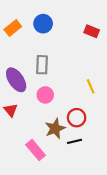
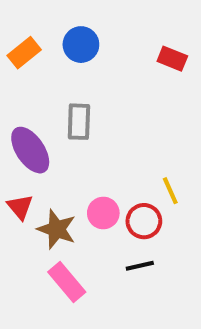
yellow line: (91, 86) -> (170, 191), moved
pink circle: (45, 95) -> (103, 213), moved
brown star: (55, 128) -> (57, 229), moved, turned -30

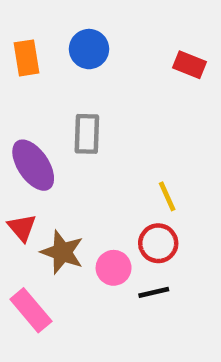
orange rectangle: (24, 53) -> (26, 58), turned -60
yellow line: (170, 191) -> (167, 196), moved
pink circle: (103, 213) -> (114, 268), moved
pink rectangle: (67, 282) -> (31, 310), moved

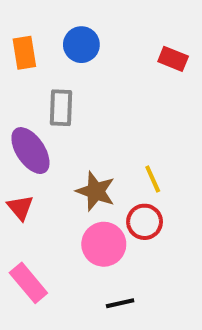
gray rectangle: (87, 134) -> (61, 108), moved
brown star: (62, 252) -> (96, 191), moved
pink circle: (114, 268) -> (104, 244), size x1.4
black line: (154, 292) -> (120, 303), moved

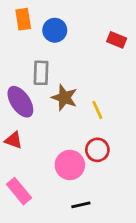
orange rectangle: (24, 53) -> (23, 19), moved
yellow line: (153, 179) -> (97, 110), moved
brown star: (96, 191) -> (64, 98), moved
red triangle: (20, 208) -> (14, 140), turned -30

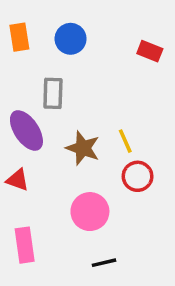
orange rectangle: (23, 19) -> (19, 37), moved
brown star: (64, 98) -> (83, 148), moved
red circle: (97, 150) -> (138, 176), moved
pink rectangle: (19, 191) -> (25, 245), turned 32

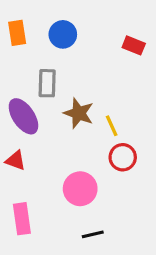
brown star: (83, 148) -> (79, 113), moved

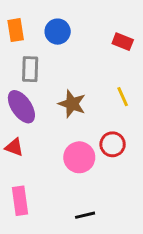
gray rectangle: (47, 83) -> (30, 69), moved
yellow line: (112, 126) -> (123, 97), moved
pink circle: (80, 189) -> (79, 157), moved

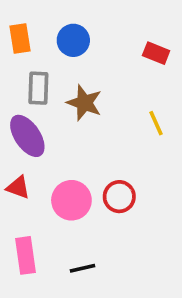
brown star: (72, 104) -> (84, 103), moved
red circle: (113, 144) -> (119, 197), moved
pink circle: (79, 157) -> (71, 200), moved
black line: (85, 215) -> (82, 268), moved

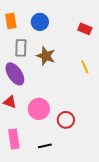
red circle: (119, 197) -> (66, 120), moved

